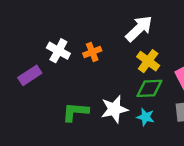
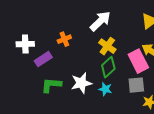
white cross: (58, 51) -> (25, 44), moved, turned -30
purple rectangle: (30, 75) -> (43, 59), moved
green diamond: (149, 88) -> (108, 67), turned -40

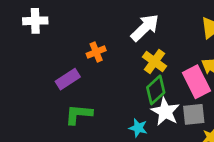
white cross: (25, 44) -> (35, 21), moved
white star: (81, 83) -> (165, 112), moved, turned -30
cyan star: (105, 89) -> (138, 128), moved

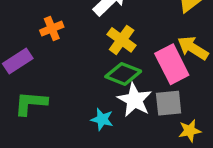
green diamond: (156, 90) -> (123, 74), turned 64

